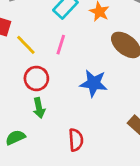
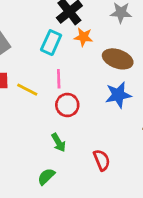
red circle: (36, 78) -> (67, 105), moved
blue star: (94, 83) -> (118, 95), moved

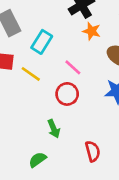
cyan rectangle: (51, 43) -> (42, 42), moved
pink line: (59, 79) -> (73, 67), moved, turned -54

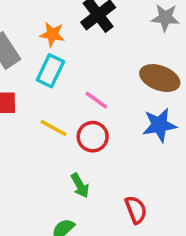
orange star: (92, 31) -> (52, 34), moved
yellow line: (31, 74) -> (53, 128), moved

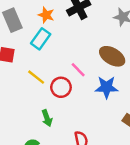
pink line: (96, 100) -> (78, 70), moved

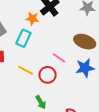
orange star: (46, 15) -> (32, 19), moved

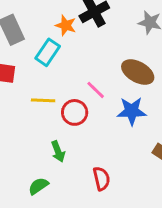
yellow line: (26, 70) -> (43, 100), turned -35

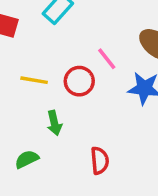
yellow line: (43, 100) -> (34, 80), moved

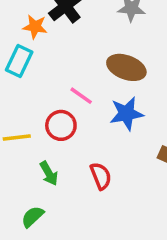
red semicircle: (100, 161) -> (101, 176), moved

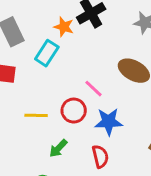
blue star: (126, 114) -> (109, 122), moved
green arrow: (49, 173) -> (58, 148), turned 66

